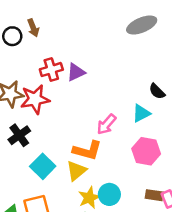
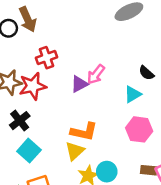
brown arrow: (33, 28) -> (28, 19), size x1.5
purple triangle: (76, 72) -> (79, 84), moved
pink arrow: (106, 124) -> (96, 74), moved
cyan square: (43, 166) -> (29, 151), moved

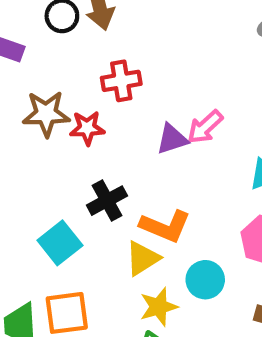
red star: (33, 86) -> (87, 128), size x0.7
black cross: (20, 121) -> (107, 201), moved
cyan circle: (107, 172) -> (205, 280), moved

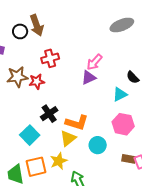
pink arrow: (205, 127) -> (94, 62), moved
purple triangle: (172, 139) -> (89, 78), moved
yellow star: (159, 307) -> (59, 161), moved

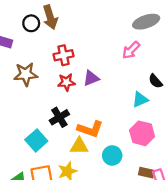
pink arrow: (94, 62) -> (131, 50), moved
purple triangle: (89, 78) -> (91, 78), moved
red star: (37, 81) -> (66, 82), moved
yellow triangle: (68, 138) -> (79, 146), turned 36

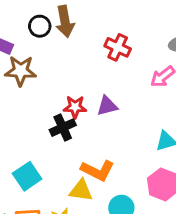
red cross: (64, 55) -> (118, 47), moved, turned 30
brown star: (26, 74) -> (21, 71), moved
black cross: (59, 117) -> (63, 128), moved

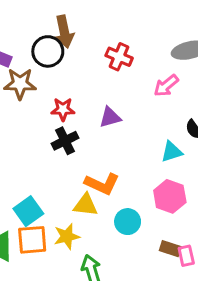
black circle: (40, 26) -> (48, 51), moved, size x1.4
red star: (75, 107) -> (63, 109), moved
cyan square: (27, 176) -> (28, 211), moved

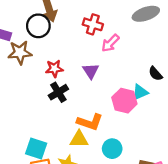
pink arrow: (166, 86) -> (110, 43), moved
purple triangle: (110, 117) -> (91, 71), turned -42
pink hexagon: (170, 196) -> (124, 101), moved
cyan square: (28, 211) -> (36, 148), turned -30

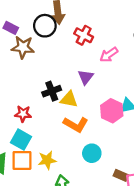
red cross: (93, 24) -> (84, 35), moved
red star: (54, 69) -> (23, 114), moved
yellow triangle: (79, 139) -> (69, 99), moved

